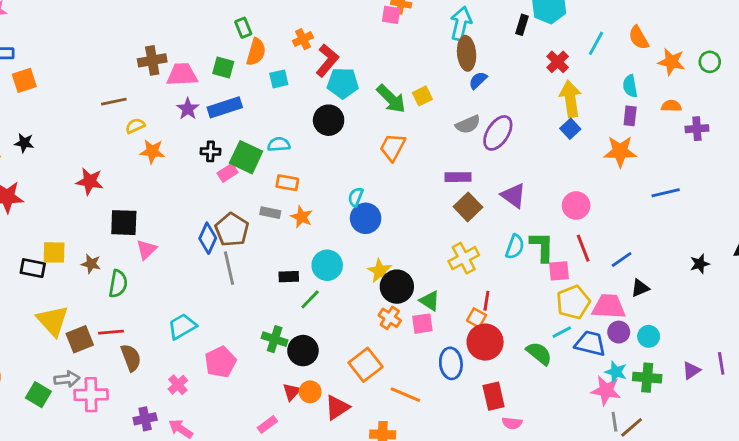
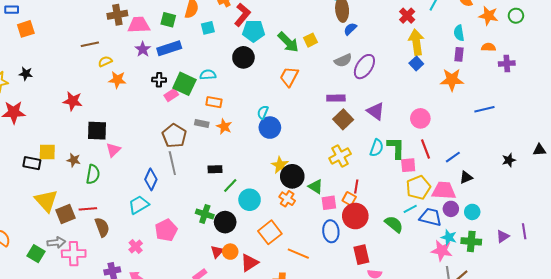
blue diamond: (208, 238) -> (151, 179), moved
cyan circle: (327, 265) -> (250, 200), moved
pink square: (422, 324) -> (329, 203), moved

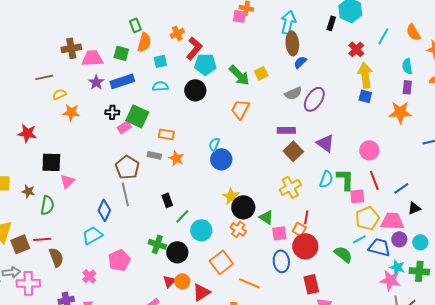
blue square: (416, 63) -> (365, 96), turned -32
cyan semicircle: (208, 75) -> (160, 86), moved
black rectangle: (215, 169) -> (167, 200), turned 72

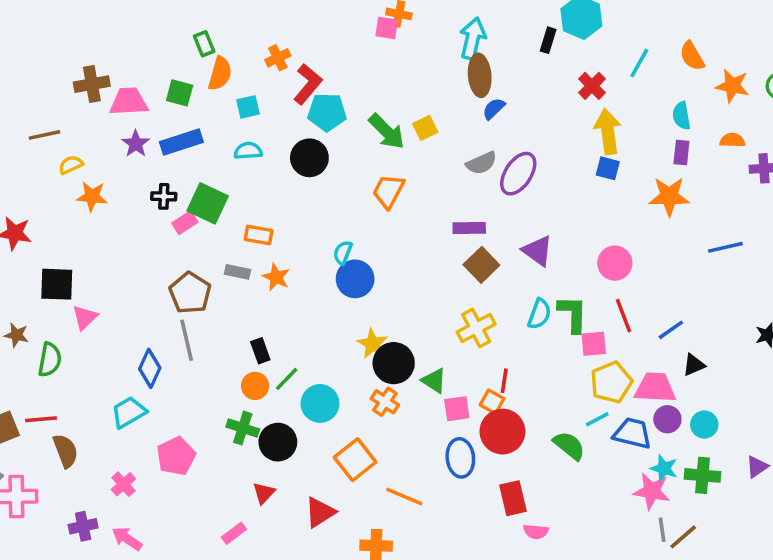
orange circle: (182, 281) -> (255, 386), moved

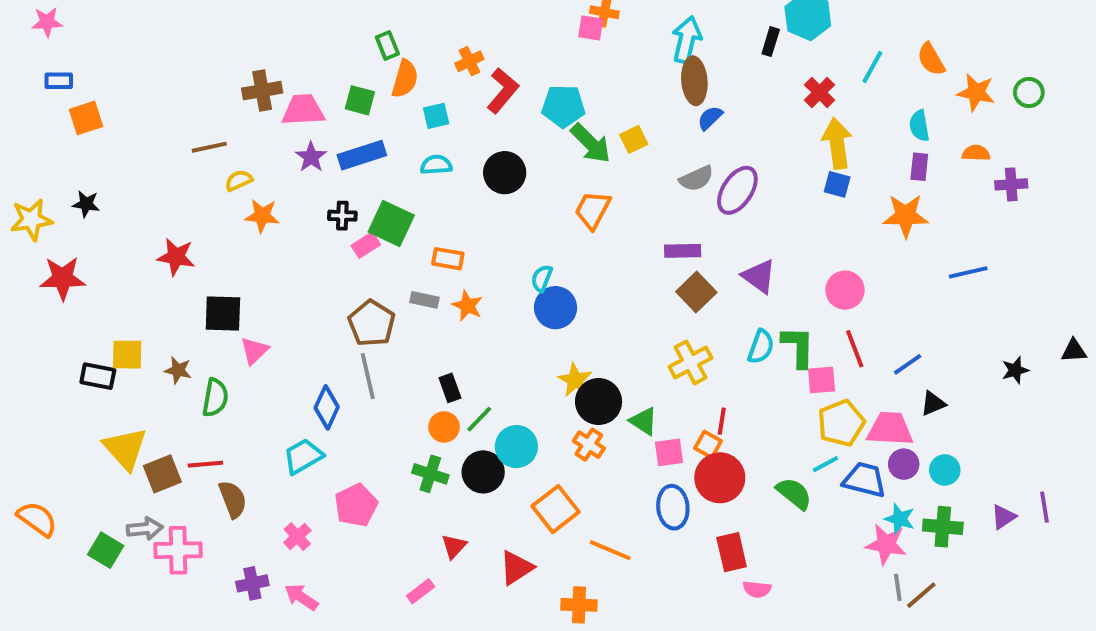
cyan pentagon: (327, 112) -> (563, 106), moved
black circle: (278, 442) -> (483, 472), moved

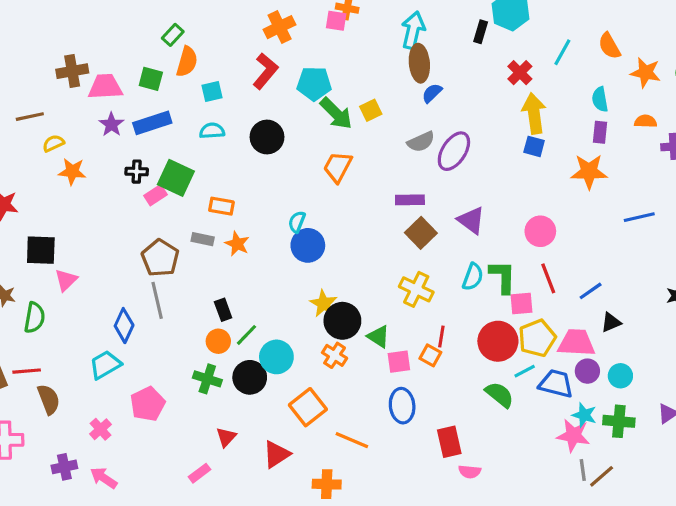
green rectangle: (387, 46) -> (173, 35), turned 65
orange cross: (469, 61) -> (280, 27), moved, size x1.4
yellow cross: (690, 362) -> (416, 289), turned -36
red circle: (720, 478) -> (498, 341), moved

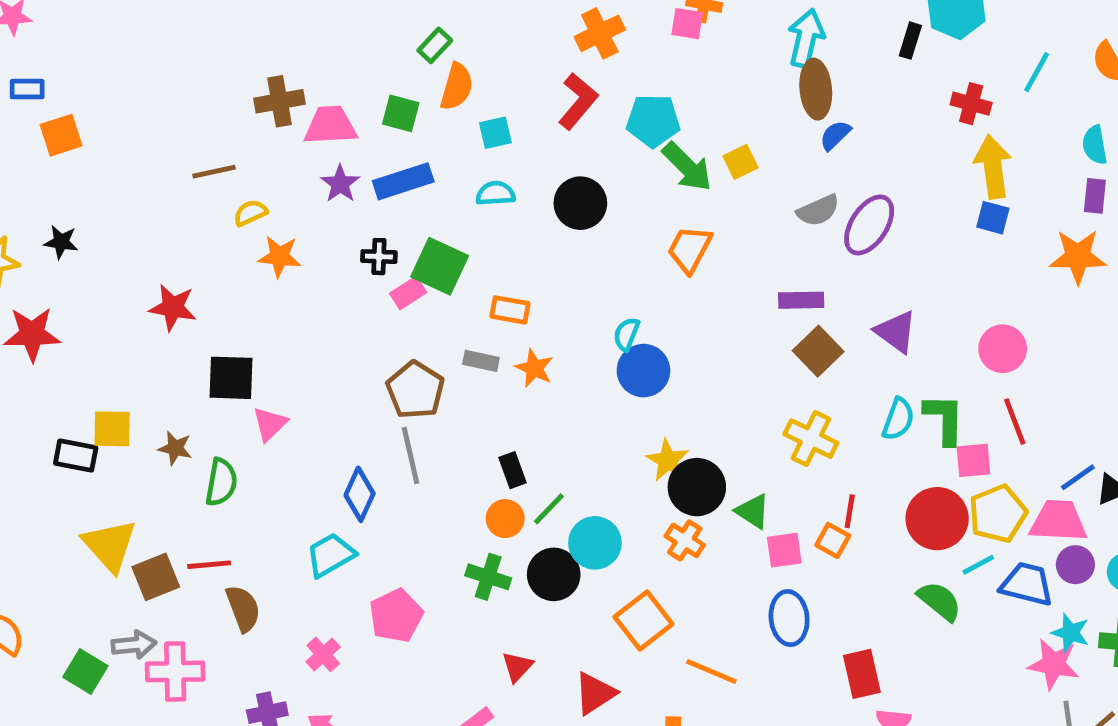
red cross: (520, 73) -> (971, 104), turned -30
blue line: (591, 291) -> (1078, 477), moved

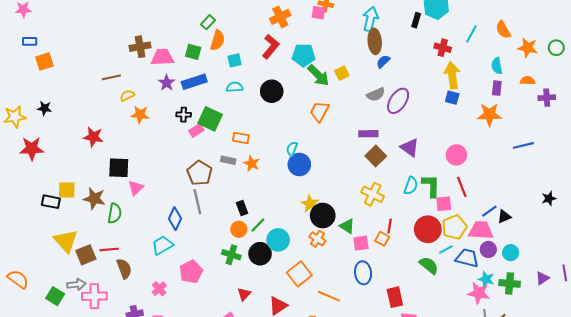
brown star: (175, 448) -> (94, 198), size x1.5

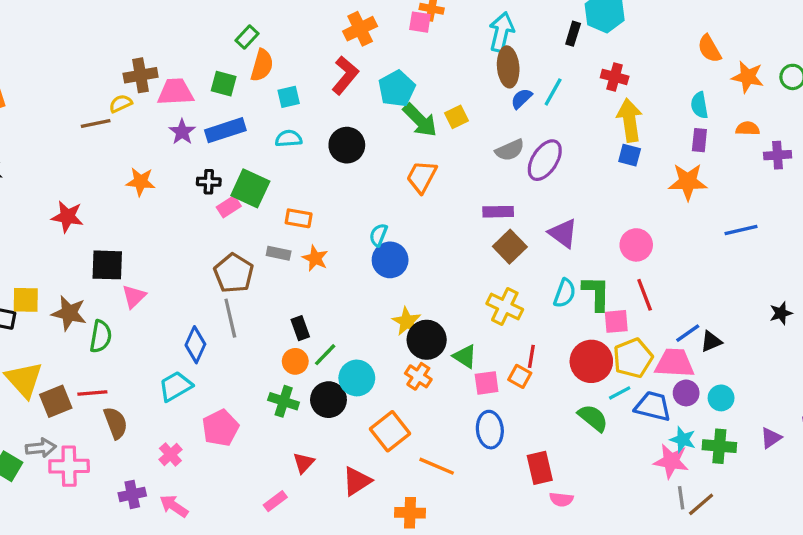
cyan line: (471, 34) -> (553, 92), moved
cyan pentagon: (304, 55) -> (397, 89), turned -30
yellow semicircle: (127, 95) -> (121, 104), moved

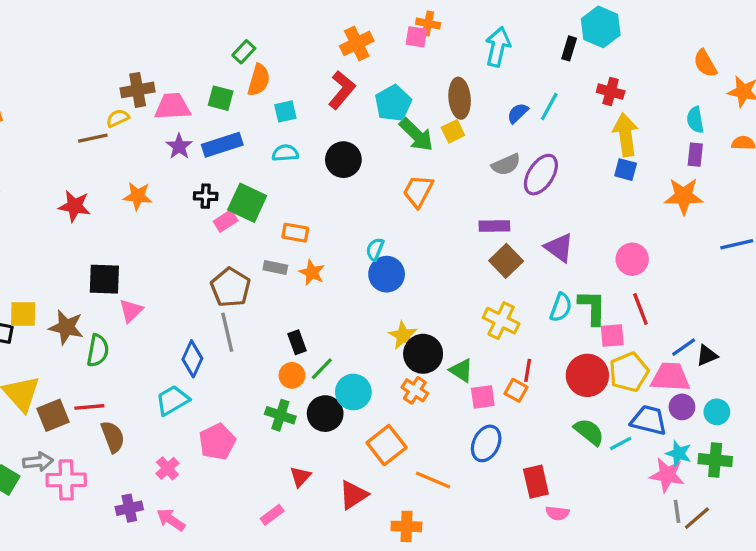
brown ellipse: (508, 67) -> (460, 98), moved
red star: (67, 217) -> (75, 206), moved
cyan line: (620, 393) -> (621, 443), moved
blue ellipse: (490, 430) -> (486, 443), turned 32

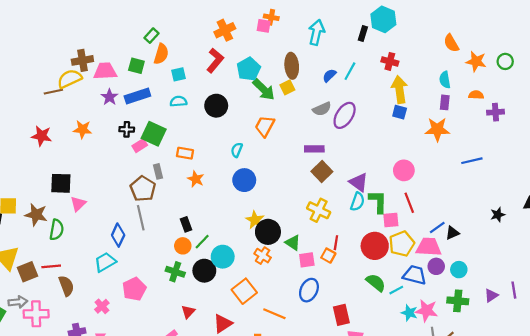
yellow semicircle: (118, 118) -> (70, 79), size x1.6
purple triangle: (559, 248) -> (359, 182), moved
cyan semicircle: (375, 249) -> (237, 150), moved
gray rectangle: (275, 268) -> (158, 171), moved, turned 64
cyan star: (679, 453) -> (409, 313), moved

